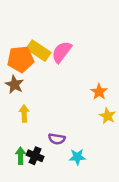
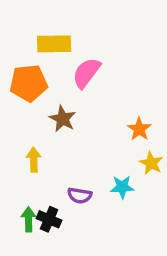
yellow rectangle: (39, 51) -> (54, 44), moved, turned -35
brown star: (14, 84) -> (63, 119), moved
cyan star: (77, 157) -> (122, 187), moved

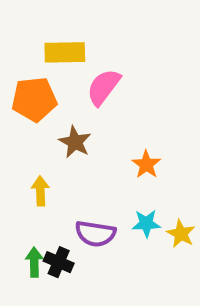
orange star: (139, 129) -> (146, 164), moved
yellow star: (151, 163) -> (181, 234), moved
purple semicircle: (80, 195) -> (95, 234), size x1.4

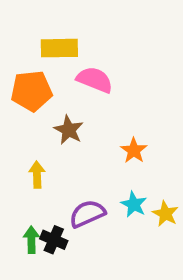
pink semicircle: (104, 87) -> (95, 80), turned 75
cyan star: (146, 223) -> (134, 204), turned 30
purple semicircle: (95, 234) -> (87, 214), turned 147

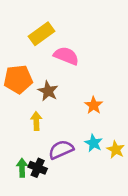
yellow rectangle: (59, 48) -> (42, 34), turned -35
orange pentagon: (31, 91) -> (18, 79), moved
yellow arrow: (37, 175) -> (36, 121), moved

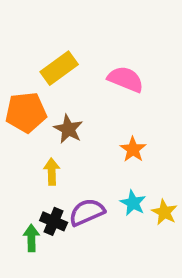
yellow rectangle: (42, 34) -> (59, 68), moved
pink semicircle: (66, 56) -> (126, 79), moved
black cross: (38, 168) -> (54, 221), moved

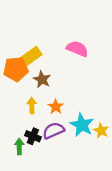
yellow rectangle: (59, 68) -> (31, 57), moved
orange star: (133, 149) -> (56, 107), moved
cyan star: (133, 203) -> (82, 125), size x1.5

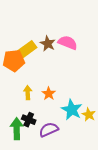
brown star: (42, 79) -> (48, 44), moved
purple semicircle: (53, 131) -> (49, 130), moved
green arrow: (19, 146) -> (17, 129), size x1.5

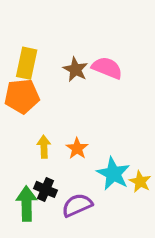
yellow rectangle: (27, 50) -> (27, 63), moved, turned -42

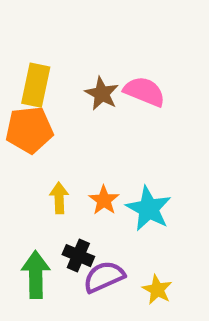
cyan star: (113, 174) -> (149, 209), moved
yellow star: (140, 182) -> (157, 290), moved
black cross: (45, 189) -> (78, 256), moved

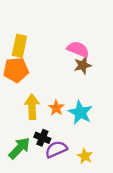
brown star: (102, 94) -> (83, 65), moved, turned 30
yellow arrow: (59, 198) -> (32, 107), size x1.5
green arrow: (36, 275) -> (19, 148), turned 45

